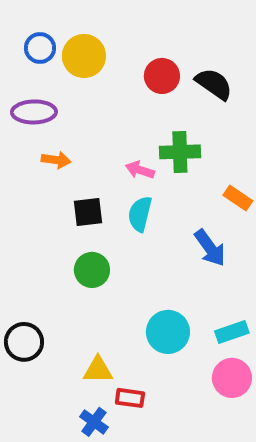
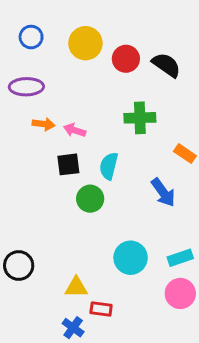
yellow circle: (84, 56) -> (85, 43), moved
pink arrow: (140, 170) -> (75, 130), moved
green circle: (92, 270) -> (90, 199), moved

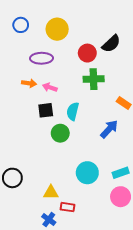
red circle: (126, 59) -> (87, 53), moved
black semicircle: (166, 65) -> (111, 44), turned 102
purple ellipse: (26, 87) -> (42, 58), moved
blue arrow: (163, 192) -> (109, 129), turned -102

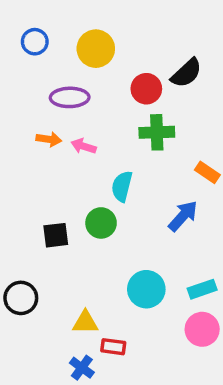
black square: (46, 110) -> (56, 235), moved

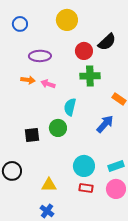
yellow circle: (96, 49) -> (67, 20), moved
red rectangle: (113, 347) -> (86, 188), moved

